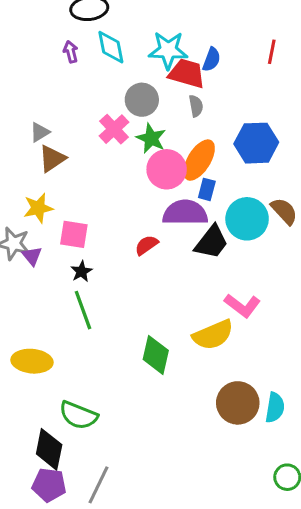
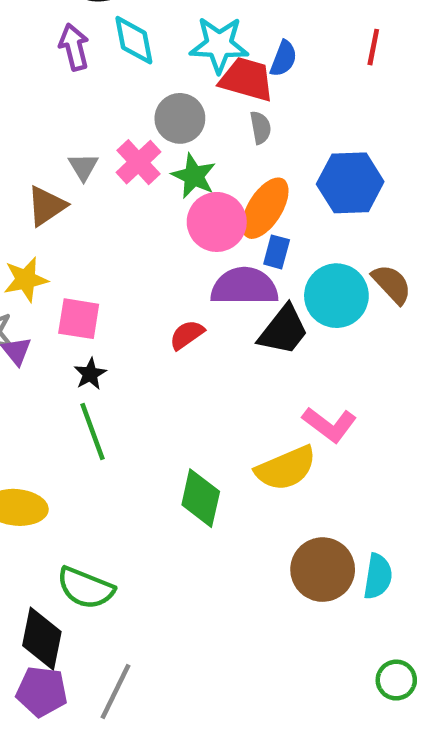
purple arrow: (71, 52) -> (74, 47), size x1.4
gray triangle: (40, 132) -> (83, 167), moved, turned -30

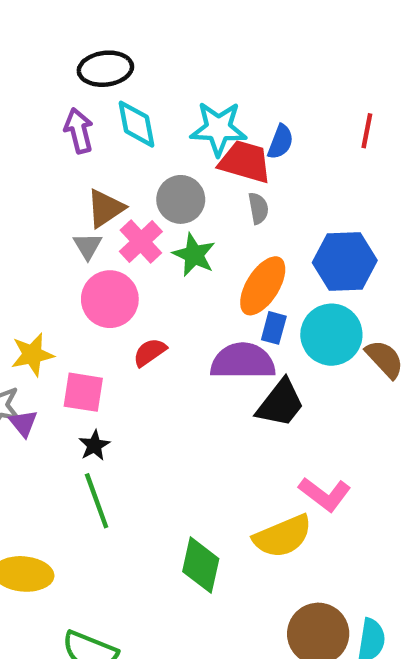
brown triangle: (46, 206) -> (105, 208), moved
pink circle: (217, 222) -> (110, 299), moved
cyan circle: (336, 296) -> (331, 335), moved
red semicircle: (187, 335) -> (150, 352), moved

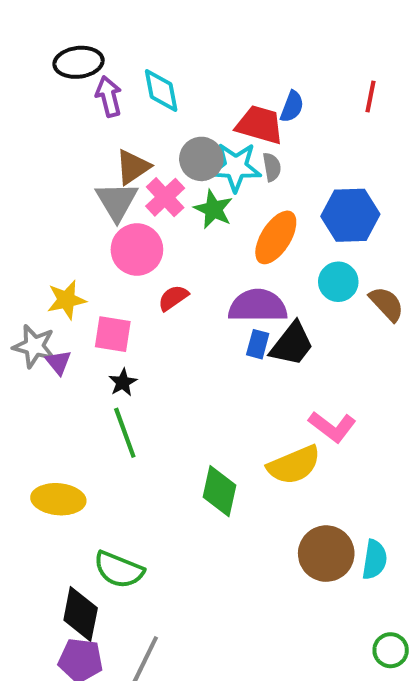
black ellipse: (105, 69) -> (79, 62), moved
cyan star: (218, 129) -> (236, 167), moved
gray triangle: (88, 246) -> (117, 201), size x1.6
blue rectangle: (274, 328) -> (258, 344), moved
cyan circle: (331, 335) -> (338, 282), size x0.7

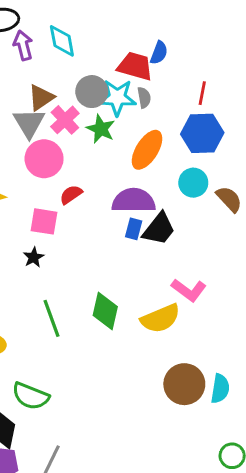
red line: (370, 97) -> (202, 93), moved
pink square: (113, 334) -> (44, 221), moved
green line: (125, 433) -> (51, 318), moved
green diamond: (219, 491) -> (105, 311), moved

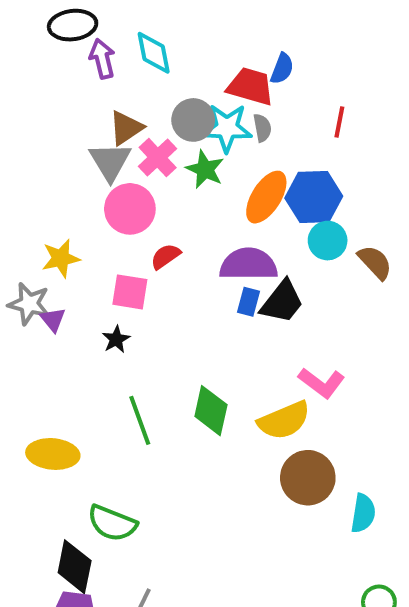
blue hexagon: (202, 133) -> (314, 197), moved
brown circle: (184, 384) -> (308, 478), moved

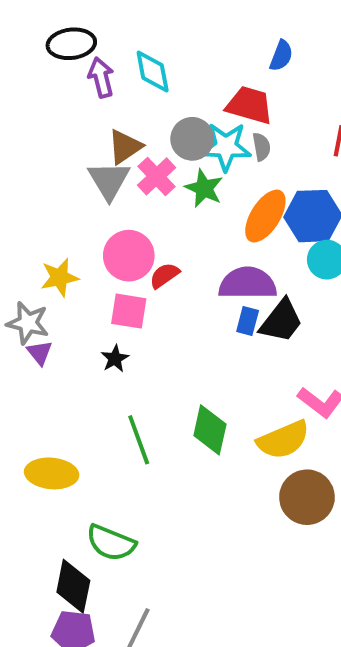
blue semicircle: (282, 69) -> (281, 56), moved
pink circle: (130, 209) -> (129, 256), moved
purple triangle: (53, 320) -> (40, 353), moved

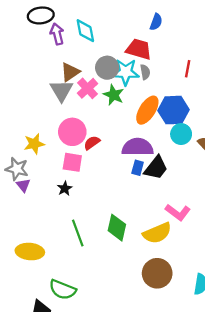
brown circle: (307, 497) -> (157, 273), moved

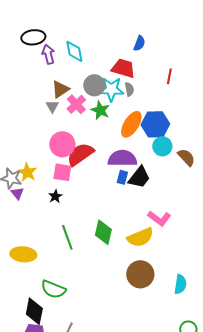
red line: (188, 69) -> (169, 76), moved
gray triangle: (61, 91) -> (52, 106), size x0.6
red semicircle: (92, 143) -> (80, 154), size x1.8
yellow star: (34, 144) -> (27, 172), moved, turned -30

